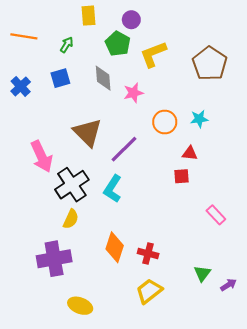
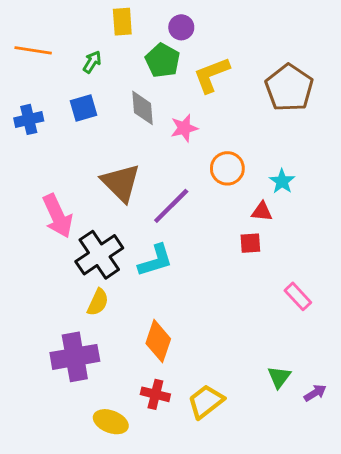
blue cross: (21, 86) -> (29, 119), turned 30
cyan star: (199, 119) -> (282, 181), moved, turned -30
cyan L-shape: (113, 189) -> (155, 260), turned -140
red cross: (148, 254) -> (155, 394), moved

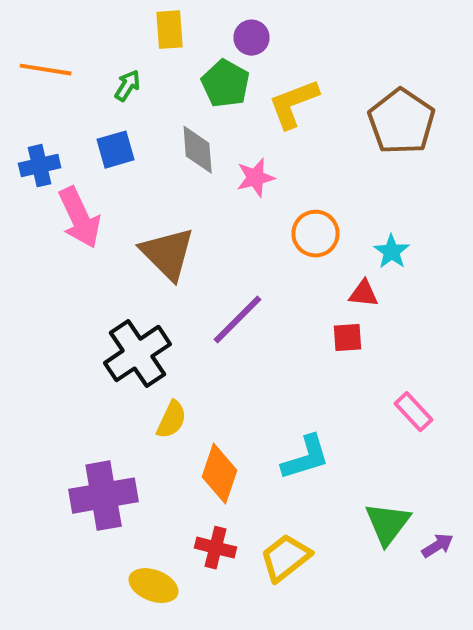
purple line: (171, 206) -> (237, 320), moved
pink arrow: (58, 216) -> (80, 218), moved
cyan L-shape: (155, 260) -> (305, 458), moved
yellow semicircle: (98, 302) -> (172, 420), moved
green triangle: (279, 377) -> (387, 524), size x1.4

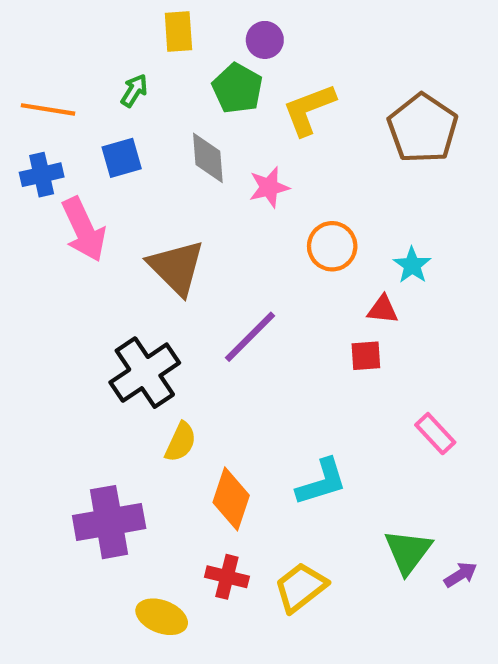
orange line: (46, 70) -> (48, 109), moved

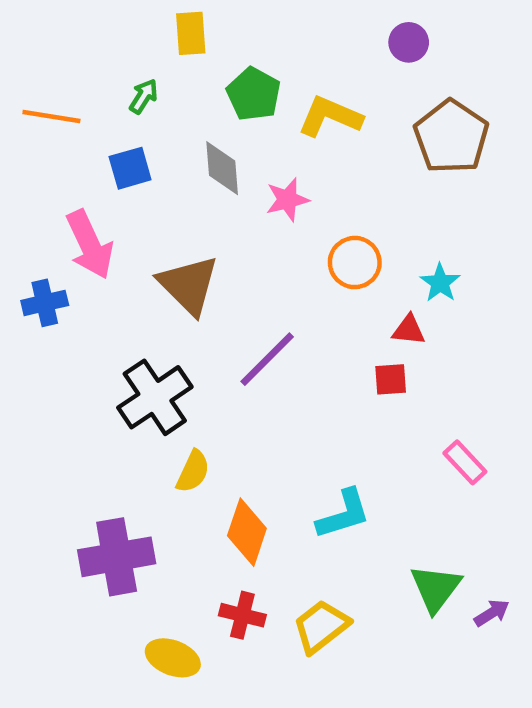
purple circle: (265, 40) -> (409, 42), moved
yellow L-shape: (309, 109) -> (330, 116), turned 44
blue cross: (42, 175) -> (45, 303), moved

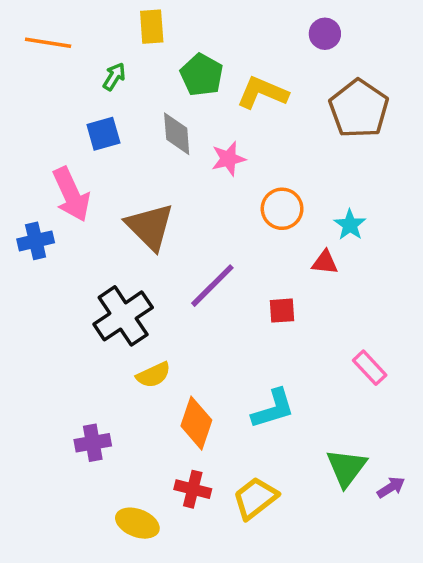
orange line: (51, 116) -> (48, 43), moved
red square: (391, 379) -> (282, 311), moved
yellow semicircle: (193, 471) -> (153, 375), turned 40
purple cross: (117, 557) -> (93, 443), size x0.6

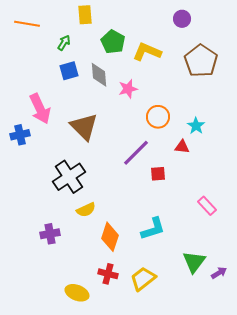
blue square: (103, 134) -> (69, 71), moved
purple line: (212, 286) -> (136, 153), moved
purple cross: (93, 443) -> (50, 234), moved

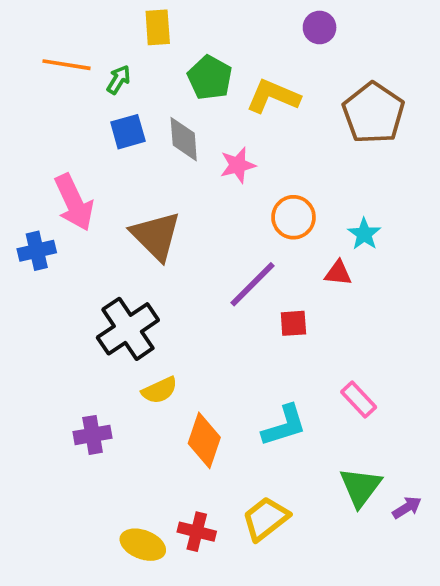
purple circle: (182, 19) -> (320, 27), moved
orange line: (27, 24) -> (67, 65), moved
pink rectangle: (207, 206) -> (359, 400), moved
red cross: (108, 274) -> (197, 532), moved

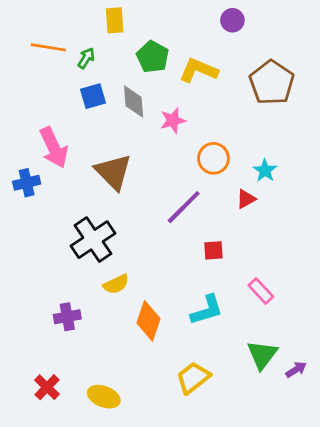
red triangle: (338, 273) -> (246, 199), turned -35
red square: (293, 323) -> (213, 250), moved
red cross: (197, 532) -> (47, 387), moved, turned 30

